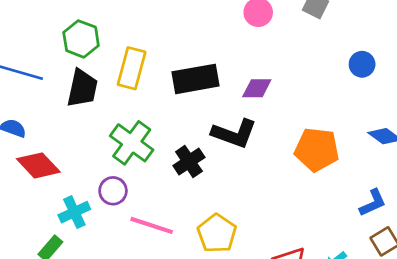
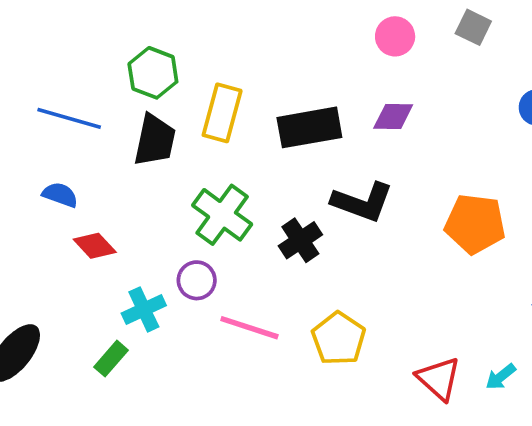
purple diamond: (257, 88) -> (393, 116), moved
red diamond: (38, 165) -> (95, 246), size x0.7

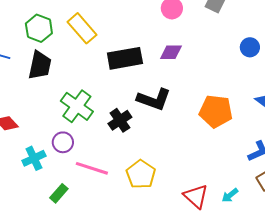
yellow rectangle: (222, 113) -> (82, 28), moved, turned -56
green rectangle: (111, 359) -> (59, 193), moved

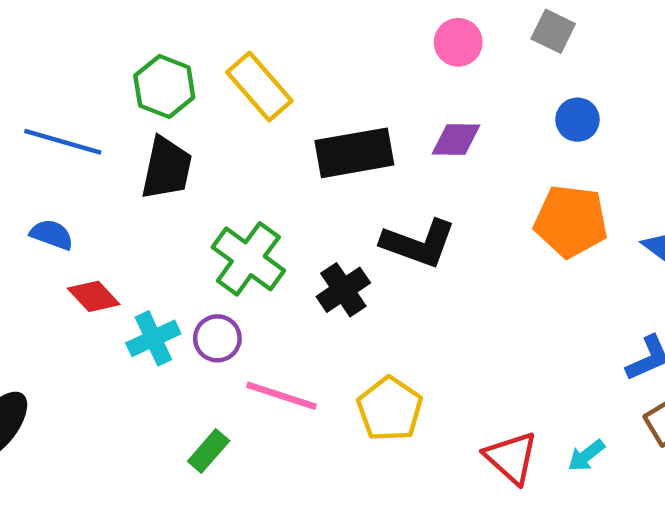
blue circle: (250, 47) -> (577, 120), moved
orange pentagon: (216, 111) -> (571, 221), moved
cyan cross: (34, 158) -> (153, 338), moved

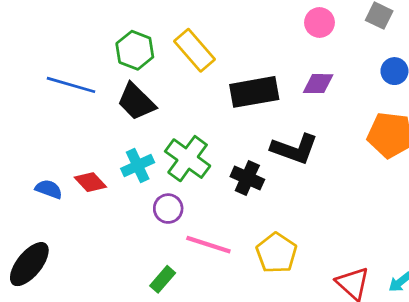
black trapezoid: (167, 168) -> (136, 102), turned 123
blue semicircle: (52, 235) -> (49, 189), moved
black cross: (343, 290) -> (247, 178), turned -32
cyan cross: (153, 338) -> (138, 165), moved

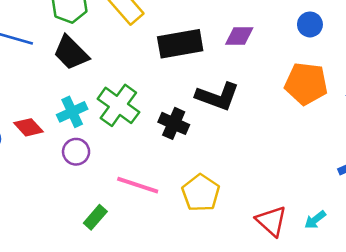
purple circle: (168, 209) -> (76, 152), moved

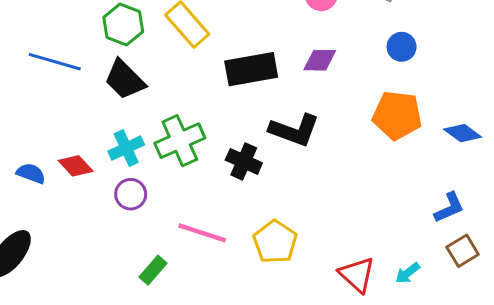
green cross: (118, 105) -> (180, 141), turned 30

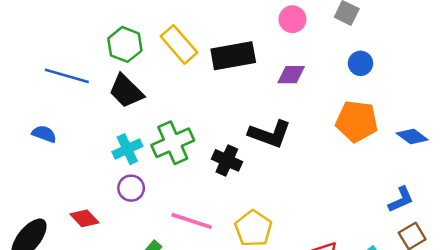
black rectangle: (251, 69) -> (233, 56), moved
red diamond: (76, 166) -> (84, 218), moved
blue semicircle: (31, 173) -> (44, 134), moved

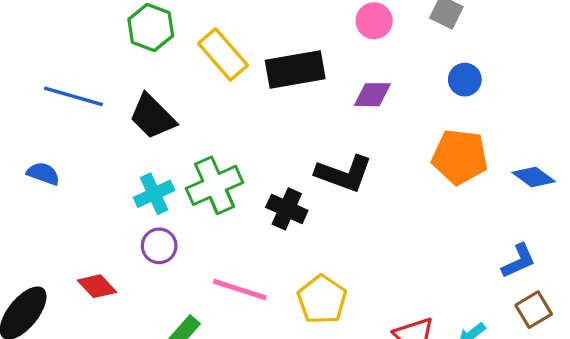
green hexagon: (125, 44) -> (151, 28), moved

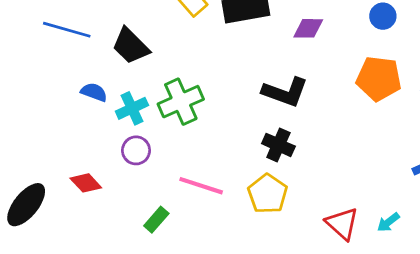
blue semicircle: (43, 174) -> (94, 92), moved
black cross: (287, 209) -> (278, 145), moved

